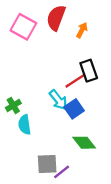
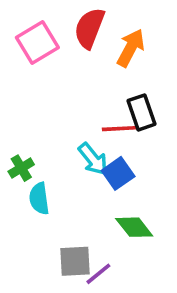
pink square: (23, 27) -> (37, 42), turned 30
orange arrow: (82, 30) -> (131, 48), size x1.5
red line: (75, 81) -> (120, 129), turned 30

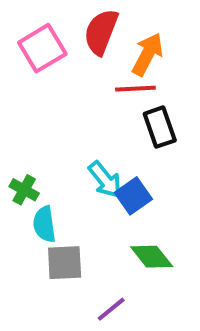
red line: (120, 129) -> (135, 89), moved
green cross: (21, 168) -> (24, 190), turned -30
gray square: (75, 261) -> (65, 263), moved

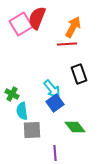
red semicircle: (101, 32) -> (37, 18), moved
black rectangle: (160, 127) -> (79, 74), moved
blue square: (133, 196) -> (55, 103), moved
purple line: (111, 309) -> (55, 153), turned -56

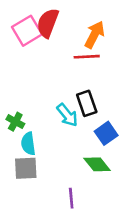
black rectangle: (79, 74) -> (87, 103), moved
blue square: (55, 103) -> (106, 133), moved
gray square: (32, 130) -> (26, 168), moved

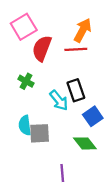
red semicircle: (48, 23) -> (42, 48), moved
green cross: (15, 122) -> (26, 81), moved
gray square: (26, 168) -> (40, 133), moved

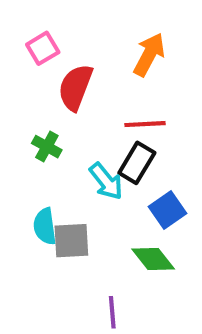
pink square: (24, 27) -> (43, 48), size x0.7
red line: (76, 49) -> (145, 124), moved
black rectangle: (76, 90) -> (137, 163), turned 50

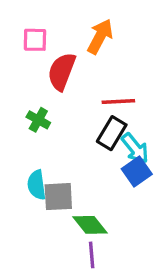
pink square: (43, 48) -> (35, 40), turned 32
orange arrow: (149, 54) -> (100, 36), moved
cyan arrow: (106, 181) -> (135, 148), moved
green diamond: (153, 259) -> (90, 225), moved

